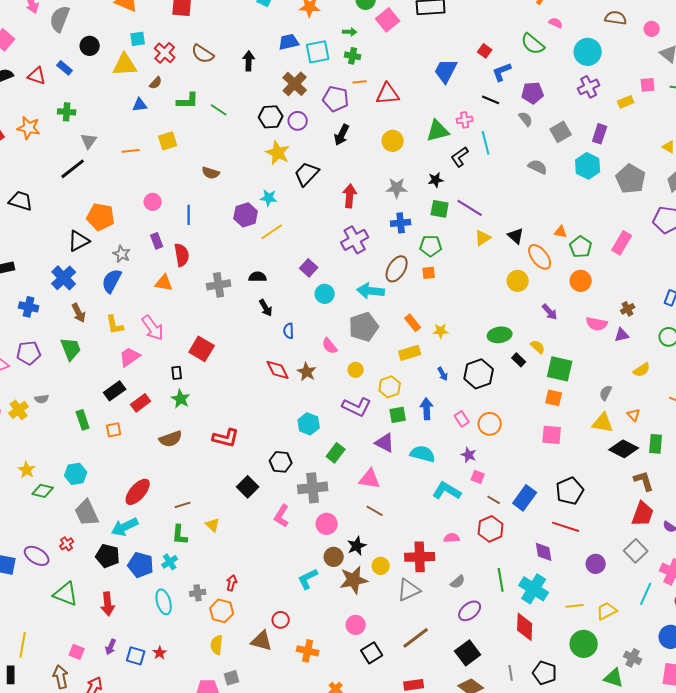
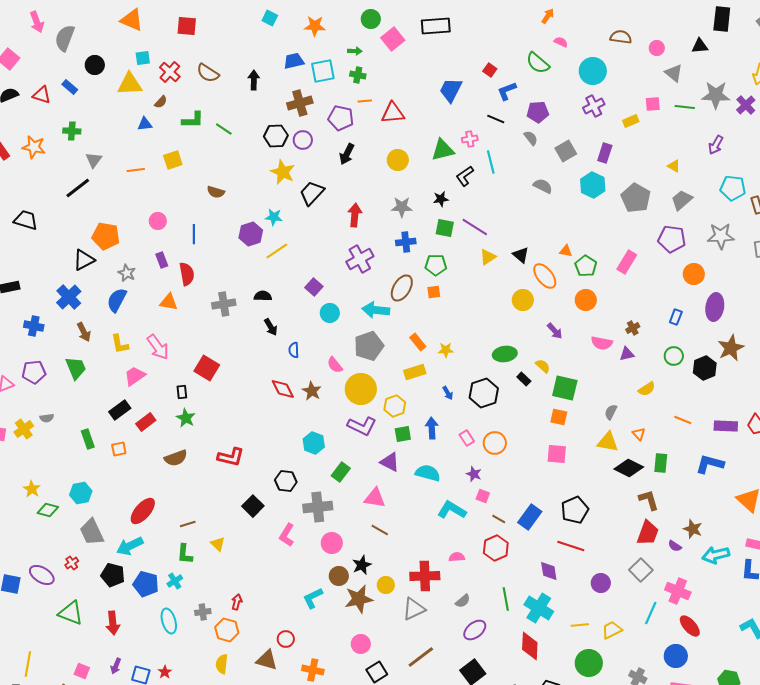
brown cross: (295, 84) -> (300, 103), turned 30
yellow circle: (356, 370) -> (361, 389), size x2.0

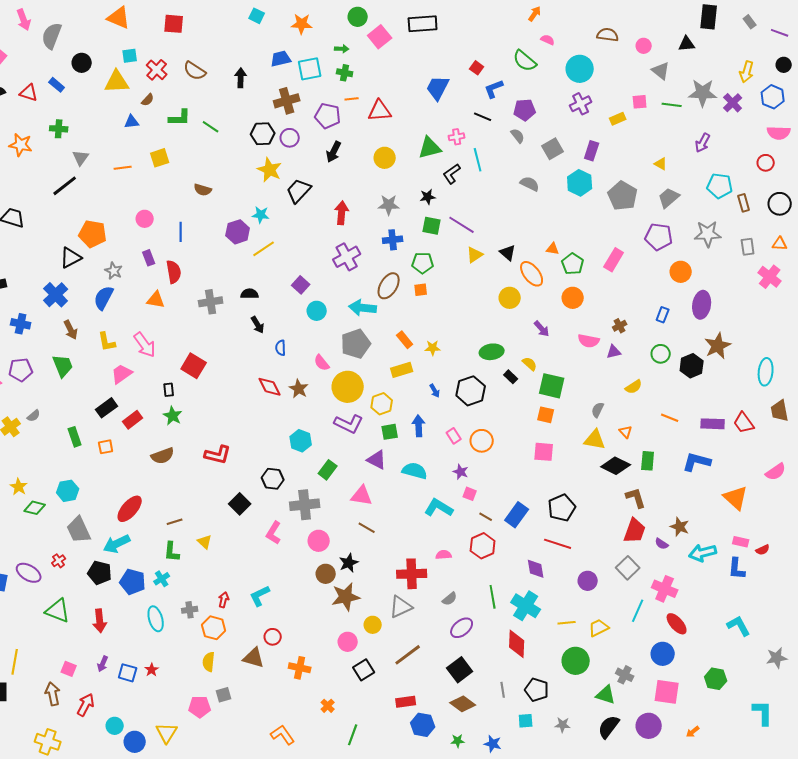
gray semicircle: (47, 418) -> (34, 416), turned -32
yellow circle: (386, 585) -> (373, 625), moved
cyan L-shape: (313, 598) -> (260, 596), moved

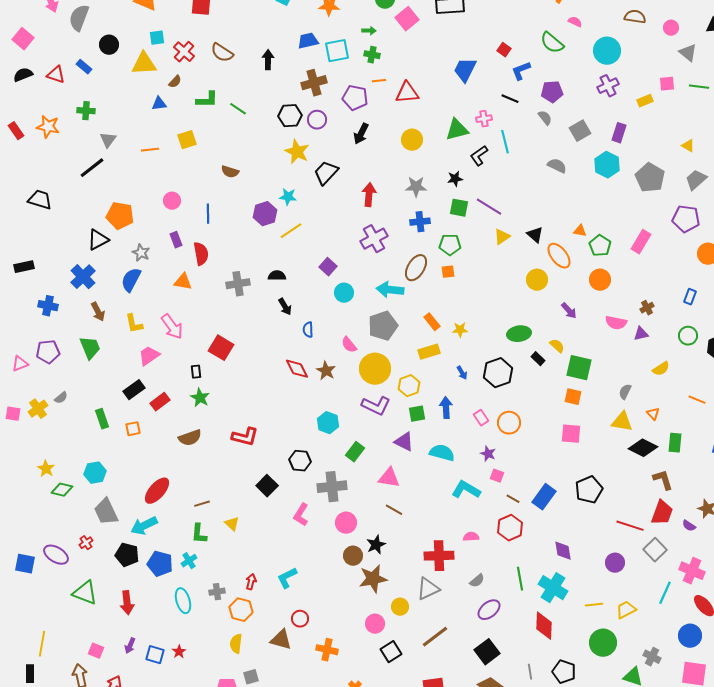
red line: (558, 544) -> (630, 526), moved

